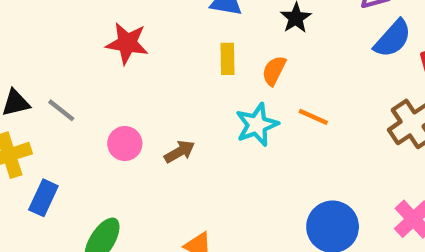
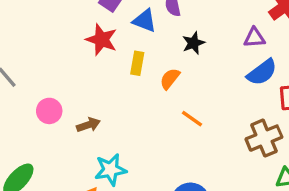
red star: (127, 43) -> (102, 40), moved
cyan star: (257, 125) -> (111, 170), moved

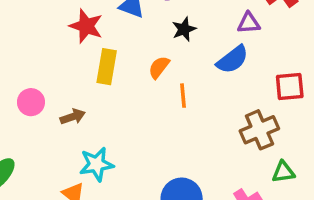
yellow rectangle: (137, 63) -> (107, 67), moved, size x1.4
blue semicircle: (262, 72) -> (232, 60), moved
orange line: (192, 119) -> (183, 96), moved, turned 50

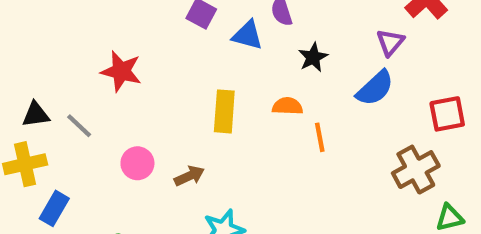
purple triangle: (249, 23) -> (390, 42), turned -40
red star: (86, 26) -> (121, 71), moved
orange semicircle: (159, 67) -> (287, 106), turned 60

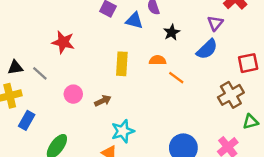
orange line: (320, 137) -> (176, 78), turned -42

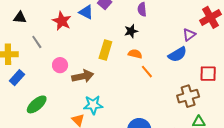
blue triangle: (134, 21) -> (86, 12), moved
black star: (172, 32) -> (131, 31), moved
black triangle: (15, 67) -> (20, 18), moved
brown arrow: (103, 101) -> (83, 76), size x1.5

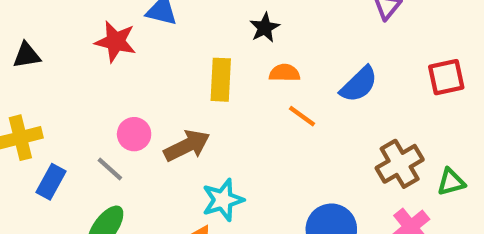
gray line: (37, 42) -> (110, 169), moved
blue semicircle: (177, 54) -> (359, 84), moved
orange line: (147, 72) -> (302, 116), moved
brown cross: (188, 96) -> (400, 164), moved

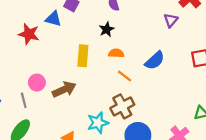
brown cross: (400, 164) -> (122, 106), moved
gray line: (110, 169) -> (24, 100), turned 32
cyan star: (223, 200) -> (98, 123), moved

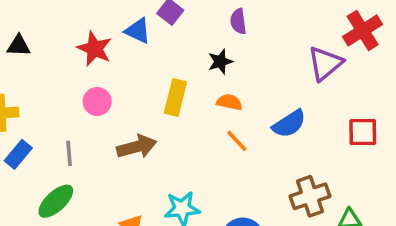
purple triangle: (171, 20) -> (325, 63), size x1.5
pink circle: (37, 83) -> (97, 101), moved
brown cross: (122, 106) -> (310, 196), moved

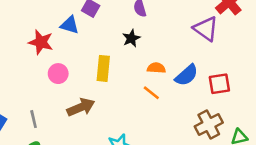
purple triangle: (325, 63) -> (206, 29), turned -36
pink circle: (97, 101) -> (58, 74), moved
orange semicircle: (229, 102) -> (156, 68), moved
red square: (363, 132) -> (219, 84), moved

